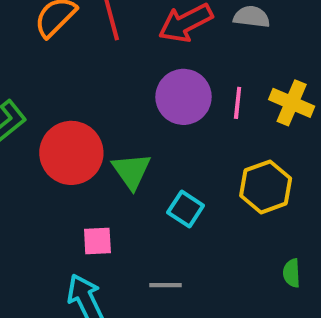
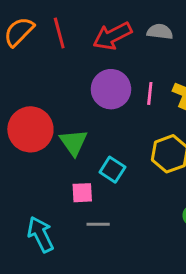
pink square: (97, 241) -> (82, 193), moved

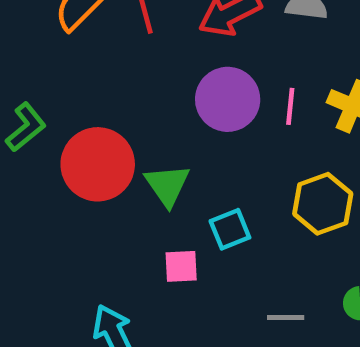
cyan square: (112, 170) -> (230, 229), turned 35
gray line: (98, 224) -> (286, 317), moved

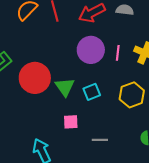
cyan square: (230, 229) -> (92, 92), moved
gray line: (286, 317) -> (100, 140), moved

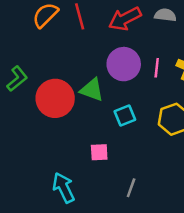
green triangle: (65, 87) -> (92, 90), moved, turned -35
gray line: (100, 140) -> (131, 188), moved, turned -70

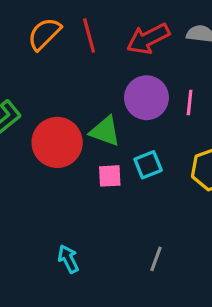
pink square: (99, 152) -> (110, 176), moved
cyan arrow: (64, 188) -> (68, 259), size x0.7

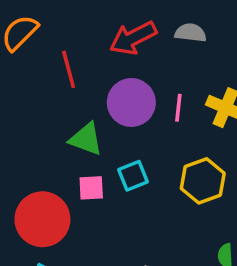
red line: (89, 35) -> (69, 69), moved
red circle: (57, 142) -> (42, 219), moved

